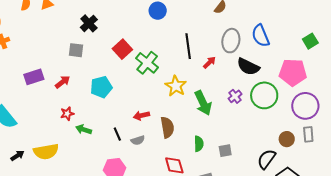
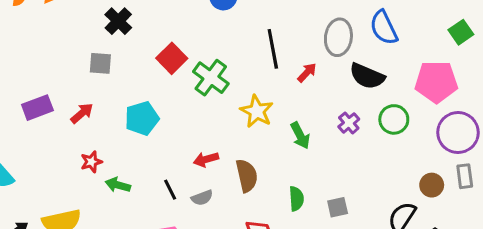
green circle: (264, 95) -> (394, 119), size x0.7
green arrow: (203, 103) -> (300, 136), size x0.7

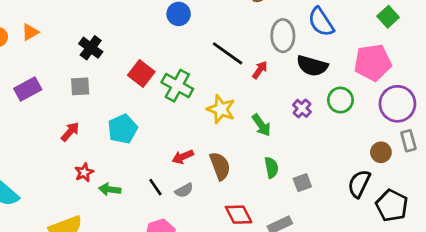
black line: (273, 49) -> (228, 53), turned -36
purple rectangle: (37, 108) -> (28, 89), moved
green semicircle: (296, 199) -> (271, 167), moved

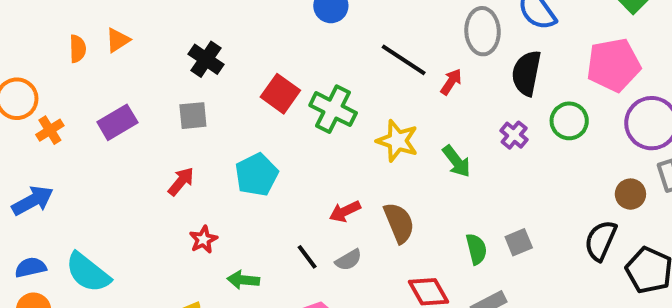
black semicircle: (312, 66) -> (526, 73), turned 88
green semicircle: (271, 167) -> (476, 249), moved
green arrow: (110, 189) -> (243, 280), moved

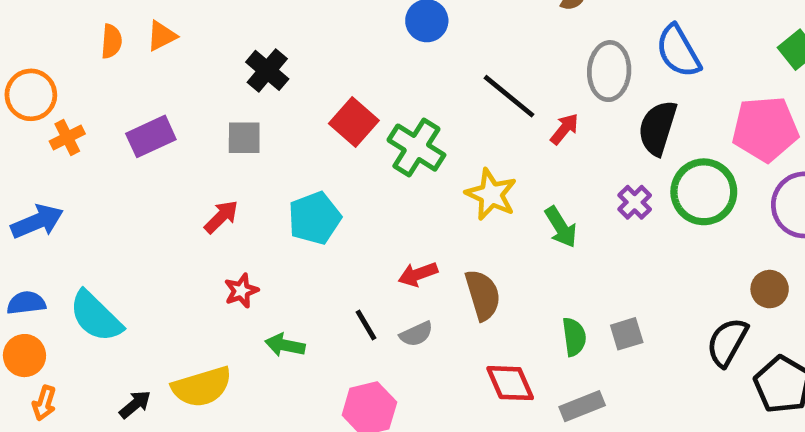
green circle: (569, 121) -> (704, 192), size x1.4

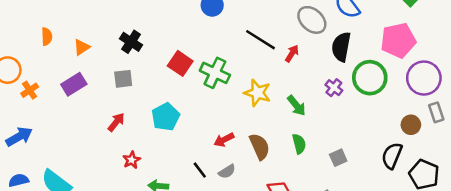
orange triangle: (162, 36) -> (82, 47), moved
gray ellipse: (609, 71) -> (312, 20), turned -44
green semicircle: (574, 337) -> (299, 144), moved

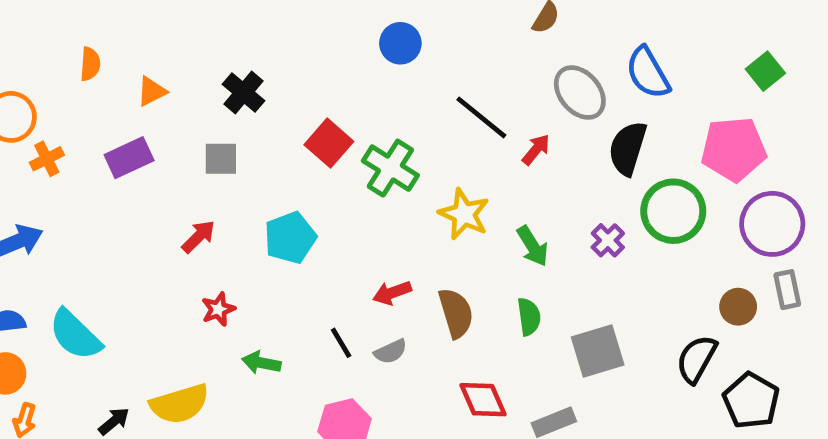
purple cross: (334, 88) -> (608, 240), moved
gray square: (338, 158) -> (598, 351), size x1.6

